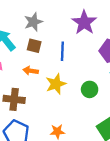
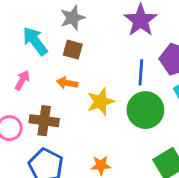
blue line: (62, 51) -> (141, 72), moved
green circle: (90, 89) -> (145, 110), size x1.6

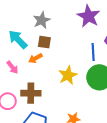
pink arrow: (22, 80) -> (12, 67), turned 120
orange arrow: (67, 83) -> (35, 58), moved, turned -32

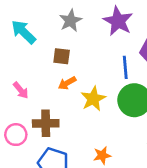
gray star: (42, 20) -> (70, 21), moved
cyan arrow: (18, 39) -> (23, 32), moved
orange arrow: (35, 58) -> (67, 83), moved

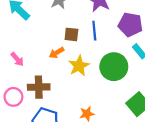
brown square: (62, 56) -> (71, 34), moved
blue line: (125, 67) -> (94, 31), moved

